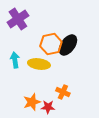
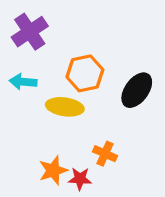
black ellipse: (68, 45) -> (137, 90), moved
cyan arrow: (15, 60) -> (23, 82), moved, turned -77

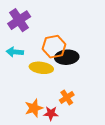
black ellipse: (137, 90) -> (67, 57), moved, turned 50
orange cross: (105, 154) -> (67, 97), turned 32

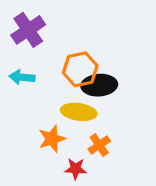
yellow ellipse: (41, 68) -> (79, 112), moved
orange star: (34, 108) -> (52, 139), moved

